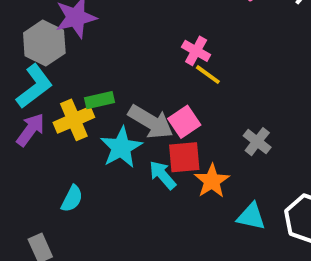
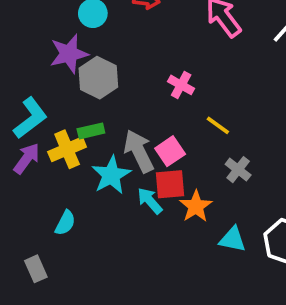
gray hexagon: (44, 43) -> (98, 78), moved
yellow line: (208, 75) -> (218, 125), moved
gray arrow: (151, 122) -> (139, 151), turned -147

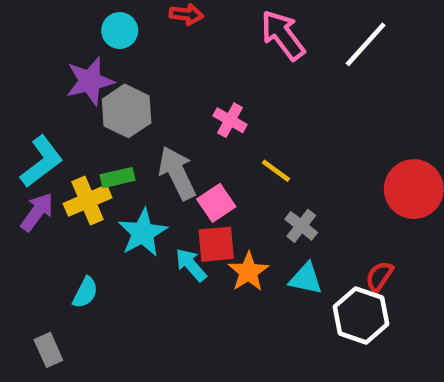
gray arrow: (139, 151) -> (177, 173), moved
cyan triangle: (233, 239) -> (306, 279), moved

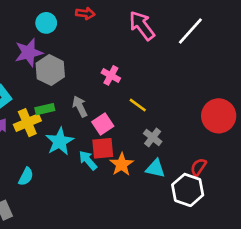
gray arrow: (177, 173) -> (80, 106), size x0.7

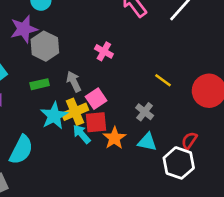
yellow line: (138, 105) -> (163, 80), moved
yellow cross: (27, 123) -> (75, 112), moved
cyan semicircle: (26, 177) -> (21, 150), size x1.6

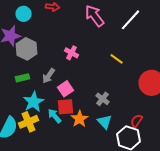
yellow line: (163, 80) -> (117, 59), moved
gray arrow: (74, 82) -> (49, 76), turned -119
yellow cross: (75, 112) -> (29, 122), moved
cyan triangle: (147, 142) -> (105, 122), turned 35

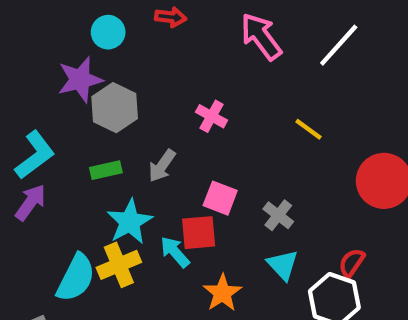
pink square: (66, 89) -> (220, 198), moved, turned -35
orange star: (80, 119) -> (222, 293), moved

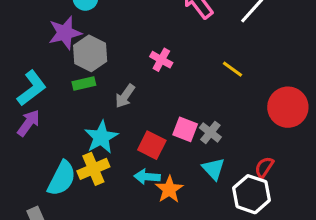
green rectangle: (106, 170) -> (84, 83), moved
pink square: (220, 198) -> (185, 129), moved
red square: (199, 233) -> (152, 145), turned 32
cyan arrow: (175, 252) -> (147, 177), moved, turned -45

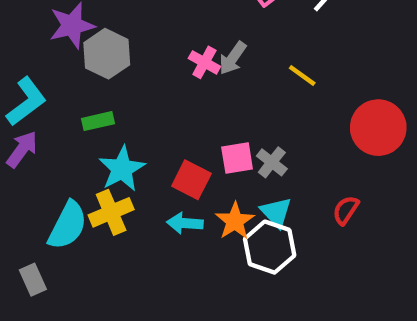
green rectangle: (84, 83) -> (98, 121), moved
gray arrow: (125, 96) -> (233, 58), moved
pink square: (185, 129) -> (237, 158), turned -30
orange star: (169, 189) -> (235, 221), moved
white hexagon: (252, 194) -> (270, 247), moved

